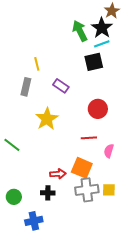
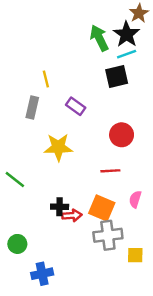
yellow star: (47, 119) -> (58, 147), turned 30
pink semicircle: (109, 151) -> (135, 199), moved
yellow square: (109, 190) -> (135, 255), moved
black cross: (48, 193) -> (60, 207), moved

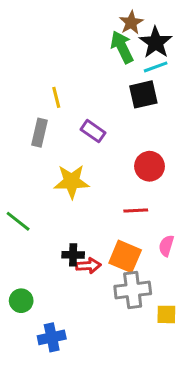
brown star: (139, 13) -> (131, 23), moved

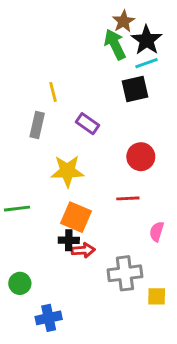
green line: (18, 221) -> (17, 209), turned -45
orange square: (125, 256) -> (76, 217), moved

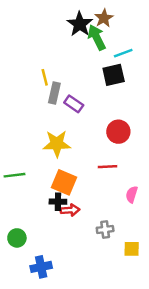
black star: (147, 40) -> (80, 24), moved
gray rectangle: (37, 125) -> (54, 93), moved
gray cross: (125, 273) -> (105, 229), size x0.6

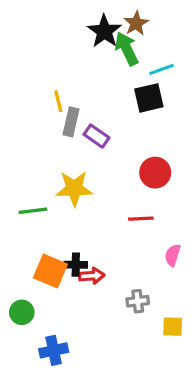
green line: (14, 175) -> (33, 211), moved
orange square: (64, 182) -> (50, 271), moved

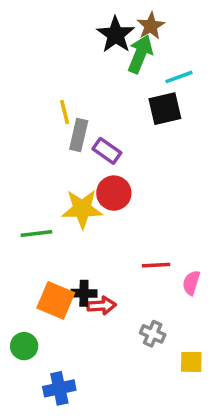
green arrow: (127, 49) -> (140, 54), turned 48
red circle: (155, 173) -> (114, 193), moved
red line: (141, 219) -> (156, 265), moved
gray cross: (138, 301) -> (153, 334), turned 30

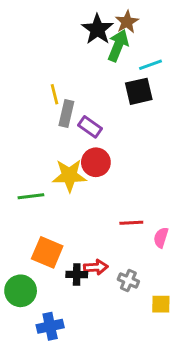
black cross: (84, 293) -> (77, 275), moved
red arrow: (102, 306) -> (96, 267), moved
green circle: (24, 346) -> (21, 291), size x1.4

